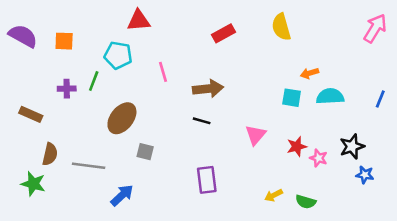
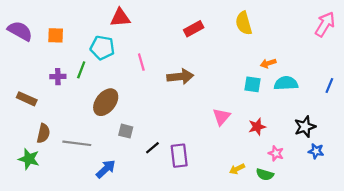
black line: (202, 121) -> (152, 148), moved, turned -56
pink star: (319, 158) -> (276, 153), moved

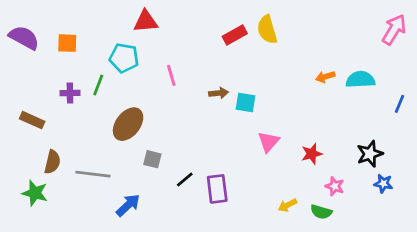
yellow semicircle: (244, 23) -> (267, 30), moved
brown arrow: (180, 77) -> (219, 93), size x0.6
cyan semicircle: (286, 83) -> (360, 80), moved
cyan square: (253, 84) -> (246, 102), moved

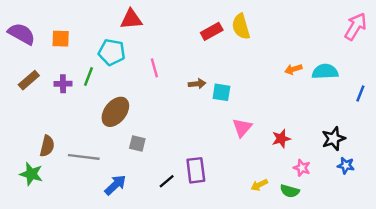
brown rectangle: (32, 120) -> (29, 80), moved, turned -65
black line: (185, 179) -> (167, 181), moved

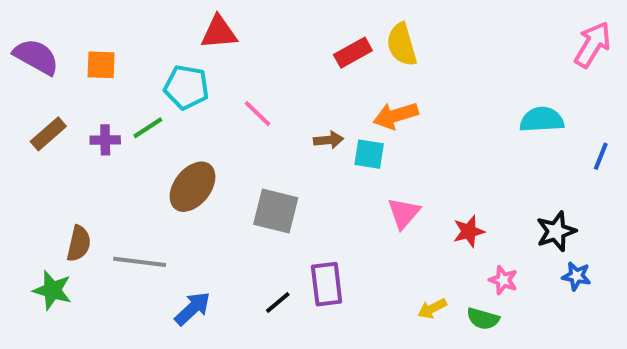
pink line: (154, 68) -> (257, 114), turned -30
orange arrow: (293, 69) -> (396, 116), moved, size x1.5
green line: (89, 76) -> (148, 128), turned 36
gray square: (137, 144) -> (276, 211), moved, size x1.6

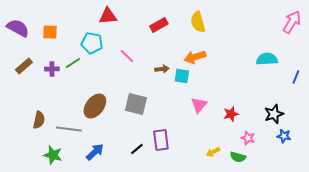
red rectangle: (353, 53) -> (159, 25), moved
brown ellipse: (192, 187) -> (95, 106), moved
green star: (52, 290) -> (53, 155), moved

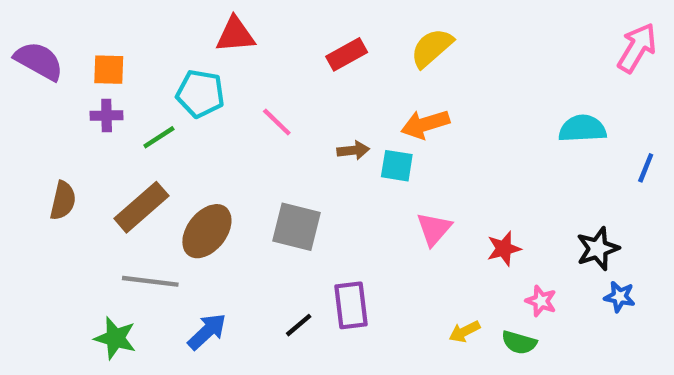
yellow semicircle: (198, 22) -> (432, 48), turned 65
brown rectangle: (24, 66) -> (141, 207), moved, size x1.4
purple cross: (52, 69) -> (107, 115), moved
brown semicircle: (39, 120) -> (63, 201), moved

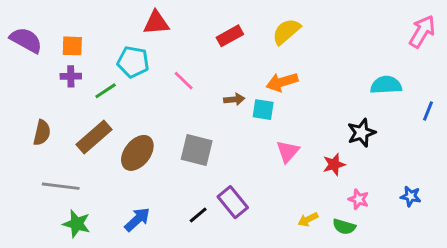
black star: (598, 249) -> (361, 133), moved
gray line: (150, 281) -> (61, 186), moved
purple rectangle: (351, 305) -> (233, 202), turned -32

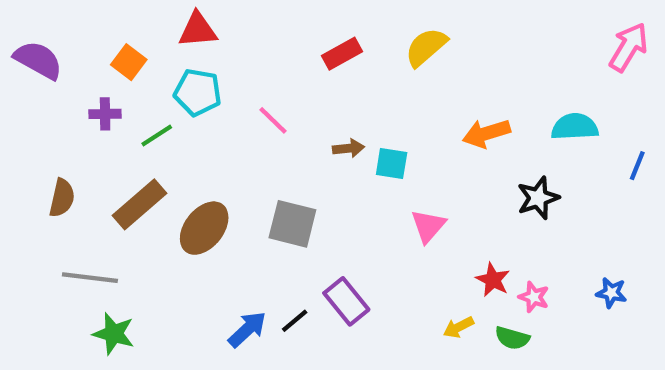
red triangle: (156, 23) -> (198, 30), moved
orange square: (72, 46) -> (129, 62), moved, turned 35
orange arrow: (282, 82) -> (486, 133), moved
red star: (334, 164) -> (493, 280), moved, turned -30
blue arrow: (137, 219) -> (247, 329), moved

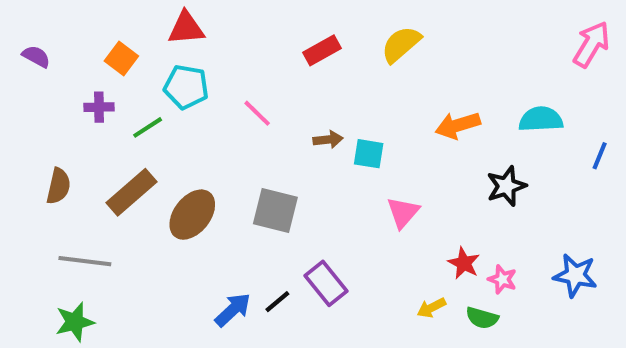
purple semicircle: (38, 60) -> (36, 56), size x0.6
blue star: (611, 293) -> (575, 275), size x1.5
green star: (114, 334) -> (75, 322), moved, turned -30

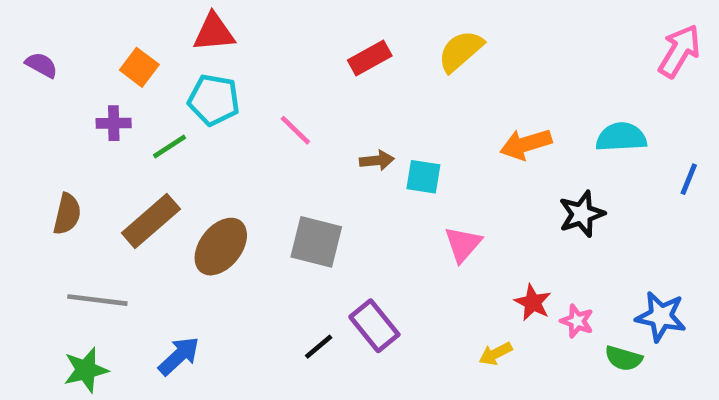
blue arrow: (233, 310) -> (179, 356), moved
green semicircle: (482, 318) -> (624, 358), moved

